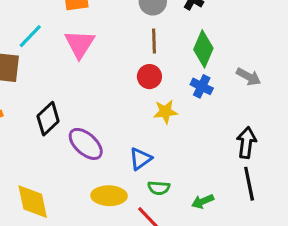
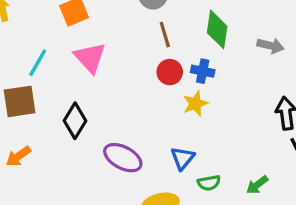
blue cross: (202, 86) -> (203, 71), moved
black diamond: (48, 119) -> (75, 121), moved

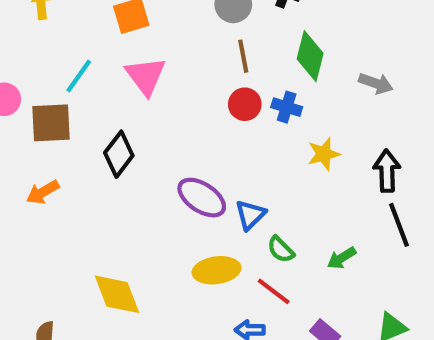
yellow star: (195, 103) -> (324, 154), moved
purple ellipse: (123, 158) -> (202, 198), moved
green semicircle: (209, 183) -> (281, 249), turned 50

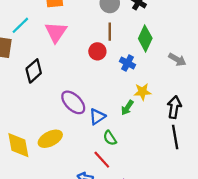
red circle: (245, 104) -> (97, 51), moved
green arrow: (342, 258) -> (127, 108), moved, turned -35
yellow ellipse: (217, 270) -> (50, 139), moved, turned -30

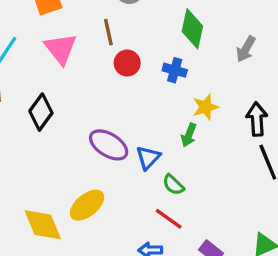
brown line: (110, 32) -> (108, 32), moved
gray arrow: (177, 60) -> (246, 49), turned 102

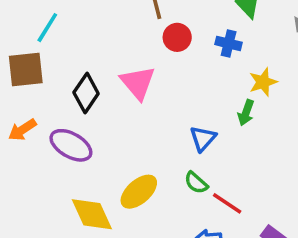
pink triangle: (61, 49) -> (138, 83), moved
purple ellipse: (109, 145) -> (71, 145), moved
green semicircle: (173, 185) -> (196, 183), moved

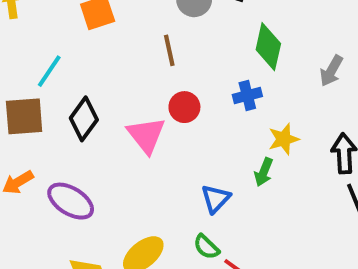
red circle: (177, 37) -> (184, 107), moved
blue cross: (229, 43) -> (247, 96), turned -30
black diamond: (86, 93) -> (84, 119), moved

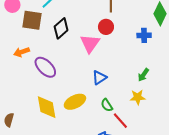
red circle: (184, 107) -> (106, 27), moved
yellow star: (284, 139) -> (138, 97), moved
blue triangle: (216, 199) -> (99, 77), moved

